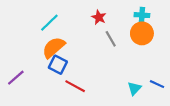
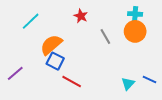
red star: (99, 17) -> (81, 16), moved
cyan line: (49, 23) -> (31, 21), moved

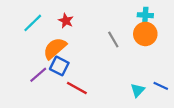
red star: (81, 16) -> (66, 21), moved
purple line: (15, 73) -> (38, 75), moved

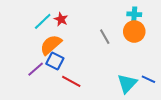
cyan line: (33, 23) -> (43, 21), moved
cyan triangle: (138, 90) -> (127, 83), size x1.5

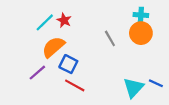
blue square: (55, 61) -> (68, 64), moved

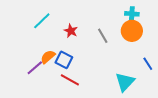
red star: (64, 20) -> (71, 31), moved
orange semicircle: (53, 47) -> (48, 57), moved, size x0.7
blue line: (156, 83) -> (148, 64), moved, turned 32

